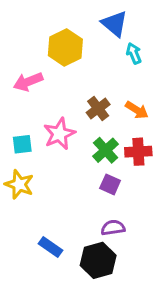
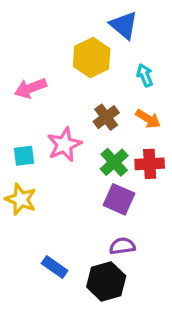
yellow hexagon: (65, 47) -> (92, 58), moved
cyan arrow: (134, 53) -> (145, 75), moved
purple square: (110, 184) -> (119, 199), size x1.4

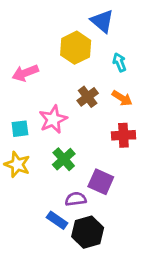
green cross: (114, 162) -> (64, 159), moved
purple square: (119, 199) -> (101, 182), moved
purple semicircle: (122, 246) -> (76, 199), moved
blue rectangle: (55, 267) -> (57, 220), moved

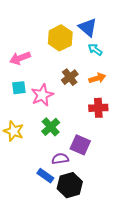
blue triangle: (102, 21) -> (88, 27), moved
cyan arrow: (119, 62) -> (95, 50), turned -32
orange arrow: (122, 98) -> (97, 78), turned -49
cyan square: (20, 129) -> (19, 88), moved

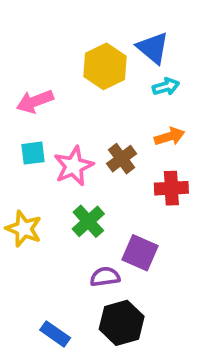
cyan arrow: (95, 50) -> (166, 87), turned 128
brown cross: (70, 77) -> (122, 159), moved
blue rectangle: (45, 176) -> (55, 334), moved

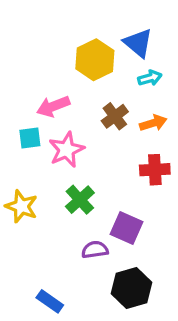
pink arrow: (35, 101) -> (53, 106), moved
brown cross: (122, 159) -> (115, 116), moved
black hexagon: (122, 323) -> (132, 288), moved

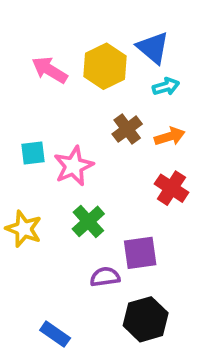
pink arrow: (53, 106) -> (50, 70), moved, turned 52
red cross: (155, 170) -> (171, 188), turned 36
purple square: (127, 228) -> (140, 253), turned -32

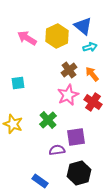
orange arrow: (170, 136) -> (92, 74), turned -112
pink star: (74, 166) -> (68, 95), moved
blue rectangle: (55, 334) -> (40, 181), moved

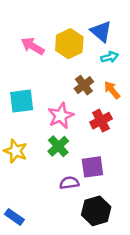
cyan square: (18, 83) -> (22, 101), size x1.5
pink star: (68, 95) -> (61, 116), moved
red cross: (93, 102) -> (101, 121), moved, turned 30
blue rectangle: (40, 181) -> (14, 217), moved

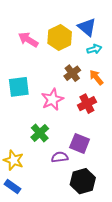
green cross: (58, 146) -> (40, 133), moved
yellow star: (16, 151) -> (14, 160), moved
purple square: (92, 167) -> (80, 143), turned 30

